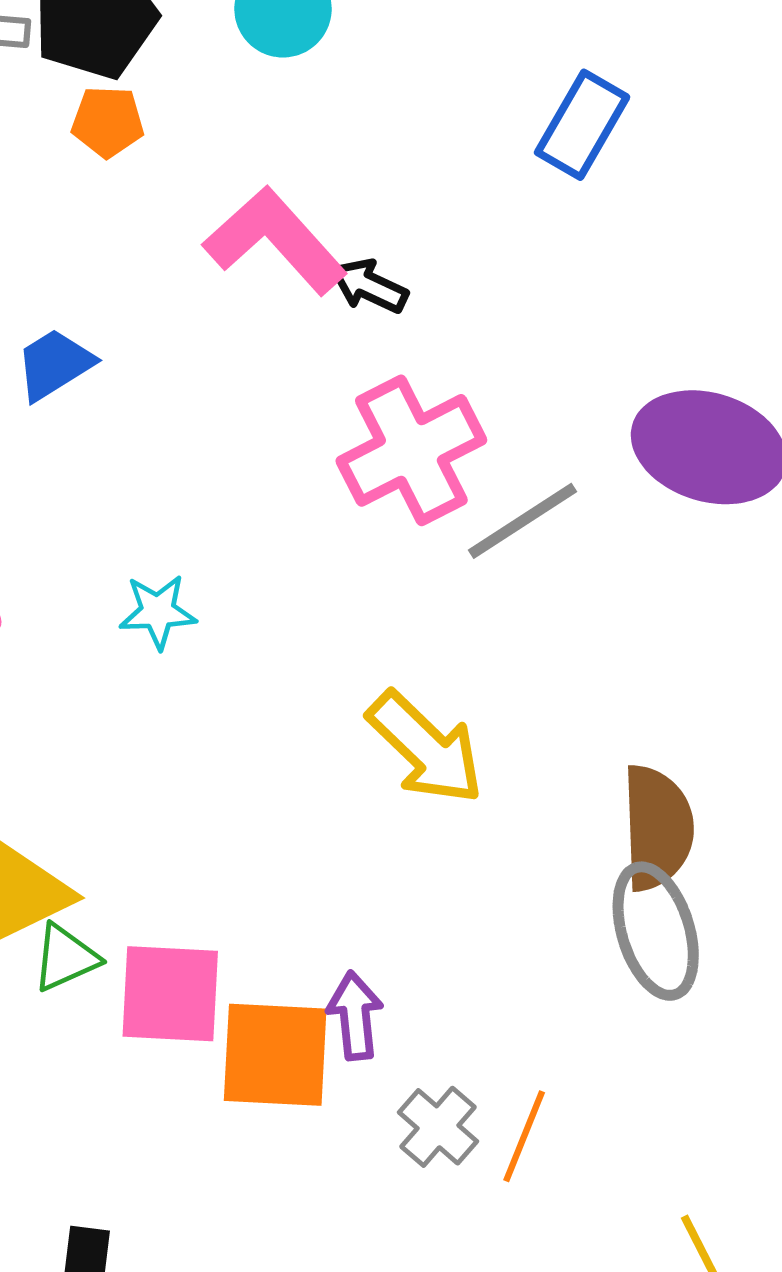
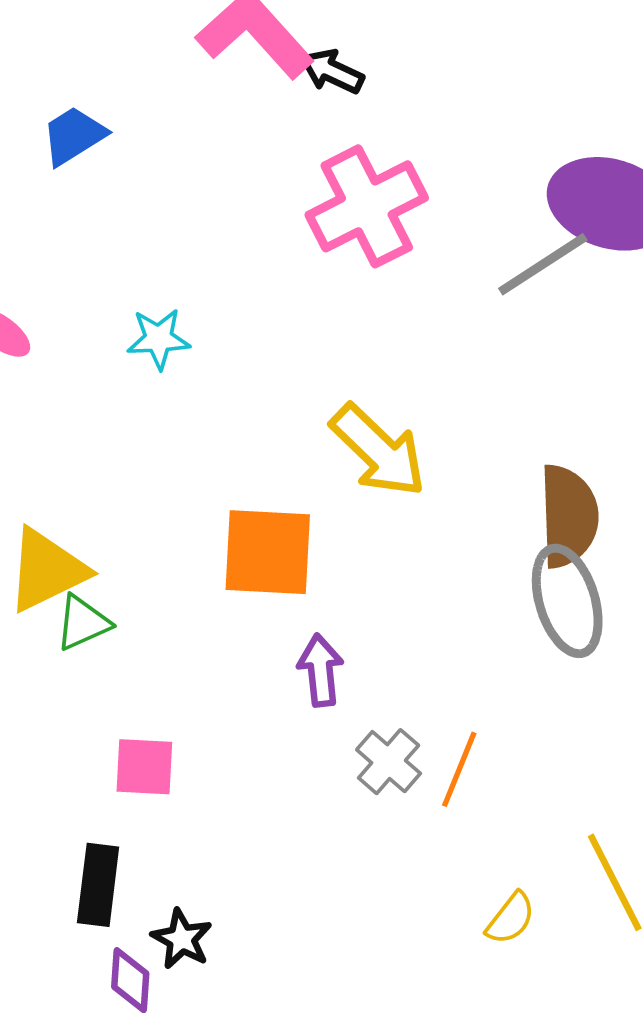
gray line: (523, 521) -> (543, 264), moved
pink square: (170, 994) -> (144, 767), moved, size x0.7
orange square: (275, 1055) -> (268, 552), moved

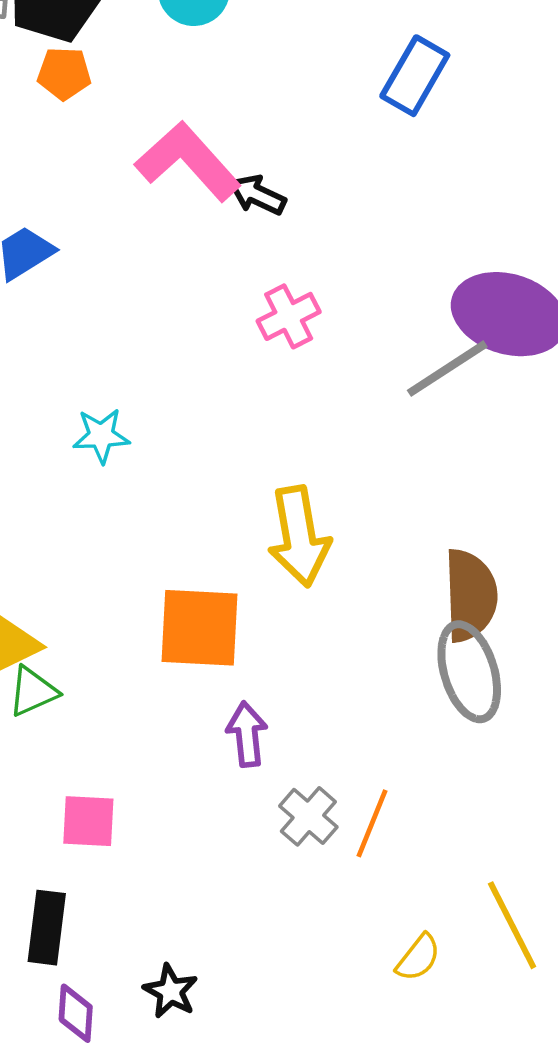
pink cross: (367, 206) -> (289, 316), size x0.6
yellow arrow: (378, 451) -> (299, 536), turned 36
black star: (182, 939) -> (171, 991), moved

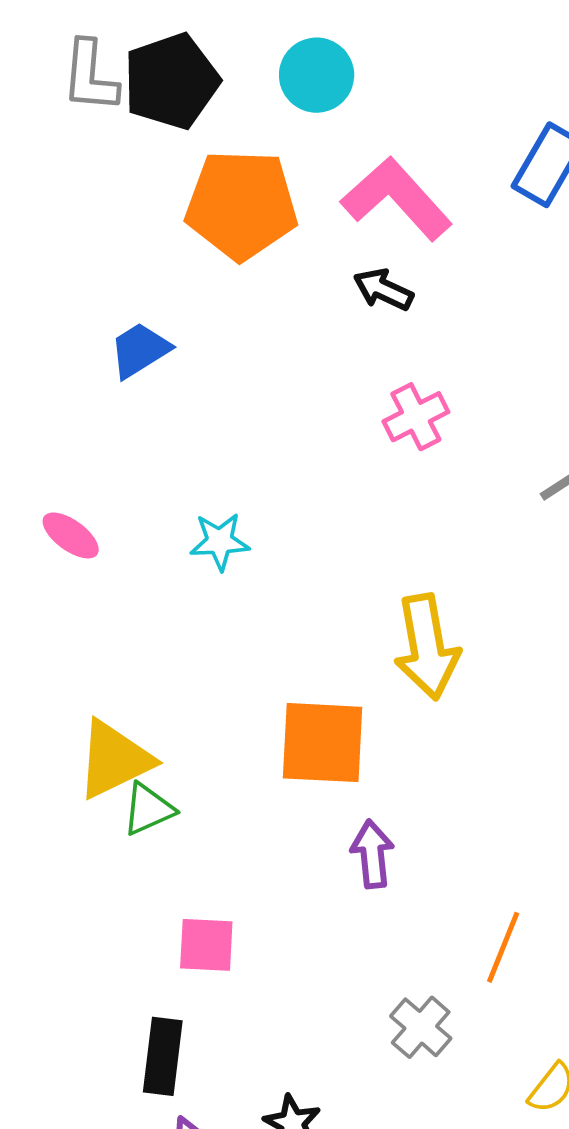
orange pentagon: (64, 73) -> (241, 205), moved, size x2.0
pink L-shape: (188, 161) -> (397, 199), moved
gray cross: (308, 816) -> (421, 1027), moved

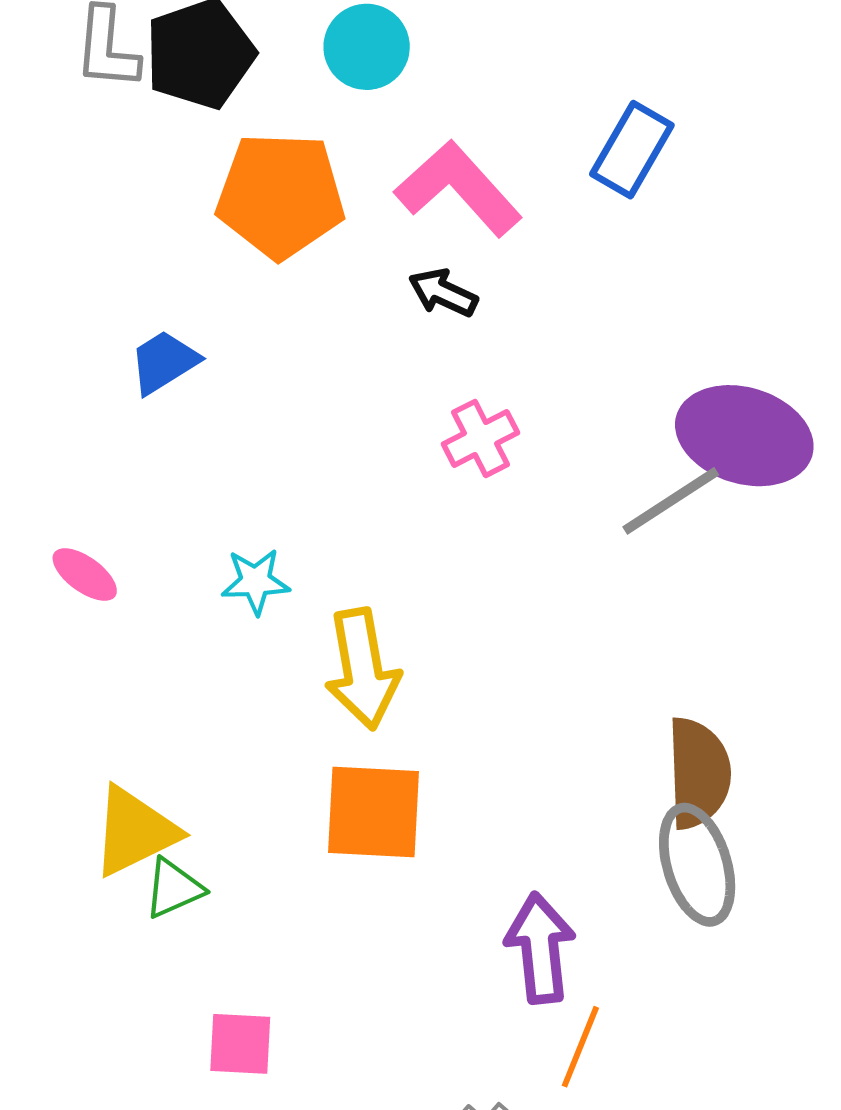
yellow arrow: (427, 647) -> (362, 669), moved
purple arrow: (372, 854) -> (540, 948), moved, size x1.4

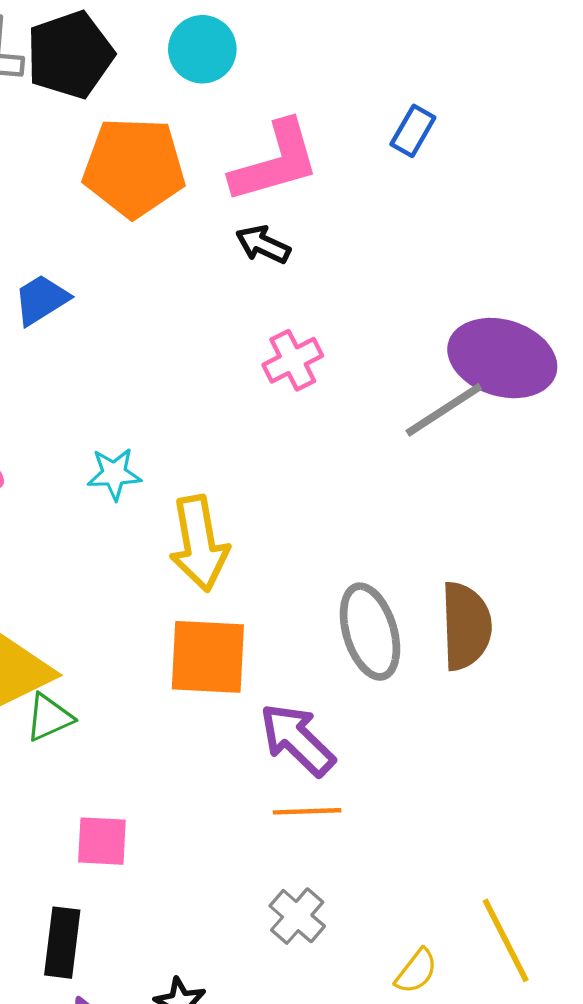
blue rectangle: (632, 150) -> (413, 131), size x0.7
pink L-shape: (458, 188) -> (275, 162), turned 116
gray ellipse: (697, 865) -> (370, 632), moved
purple arrow: (540, 948) -> (297, 740), moved, turned -40
orange line: (580, 1047) -> (307, 811), moved, turned 66

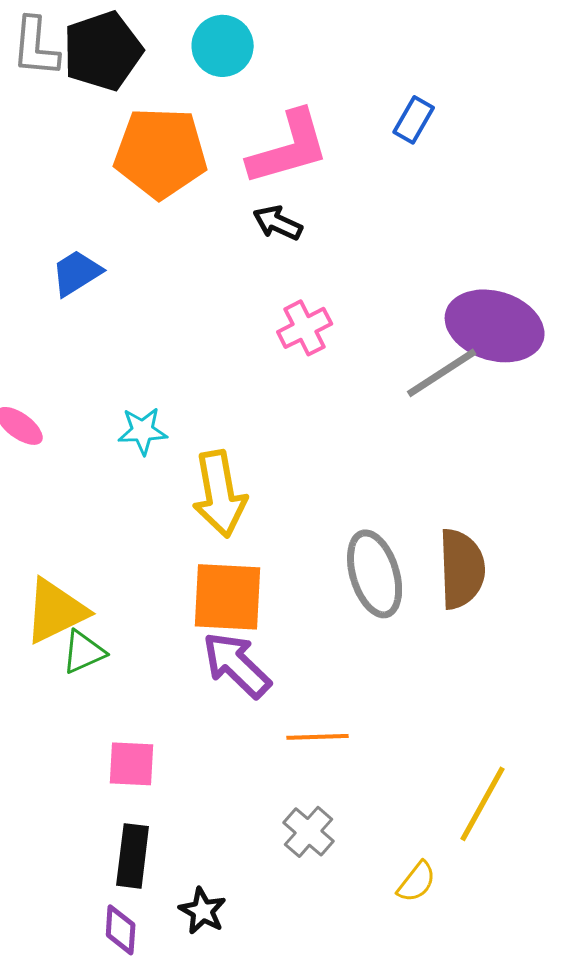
purple arrow: (297, 740) -> (237, 665), moved
yellow line: (506, 940) -> (483, 804), moved, turned 56
black rectangle: (62, 943) -> (133, 856), moved

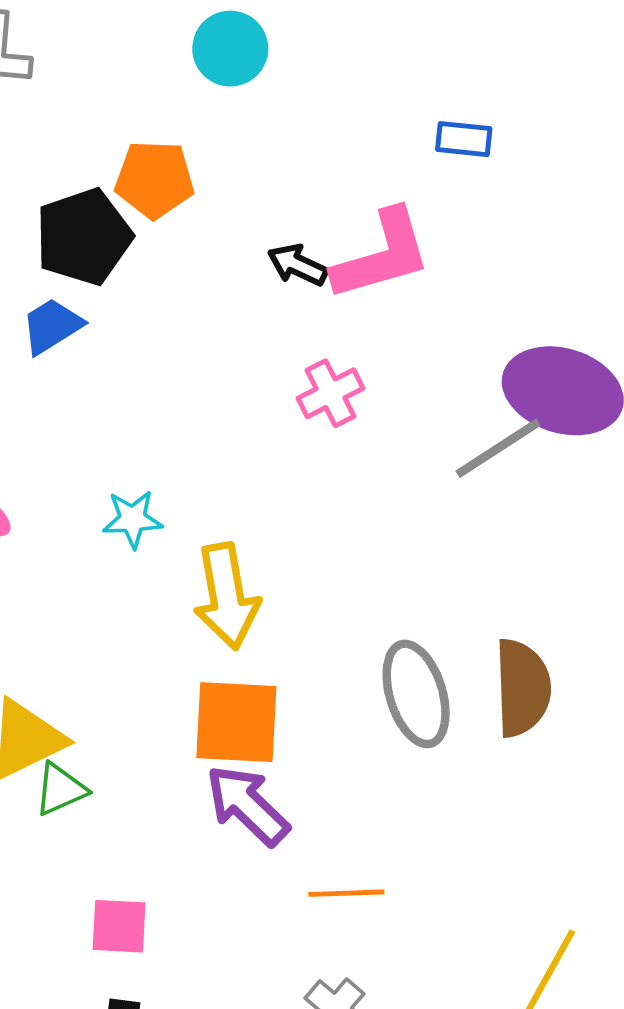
black pentagon: (103, 51) -> (84, 237), moved
blue rectangle: (414, 120) -> (464, 139), turned 66
pink L-shape: (289, 148) -> (382, 255), moved
orange pentagon: (161, 153) -> (154, 179), size x0.7

